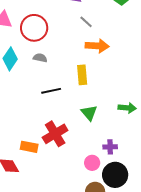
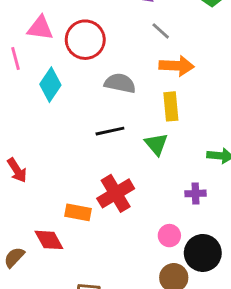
gray semicircle: (40, 58) -> (120, 83), moved, size x1.5
yellow rectangle: (82, 75) -> (171, 106), moved
green triangle: (89, 113) -> (156, 144), moved
purple cross: (110, 147) -> (196, 193), moved

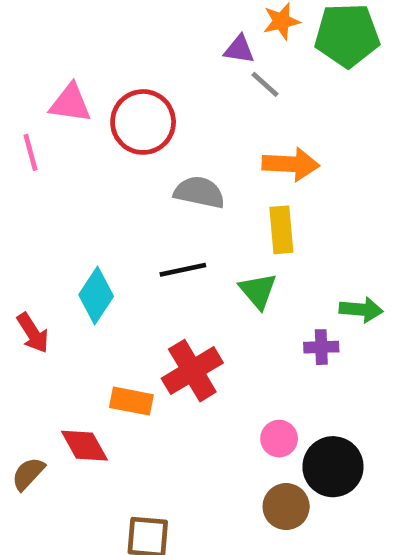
gray line: (161, 31) -> (265, 84), moved
cyan diamond: (50, 85) -> (96, 296), moved
purple cross: (196, 193) -> (321, 347), moved

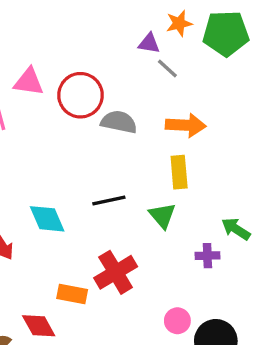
gray semicircle: (199, 192) -> (119, 122), moved
cyan diamond: (96, 296) -> (47, 219), turned -57
green arrow: (361, 310) -> (236, 229), turned -152

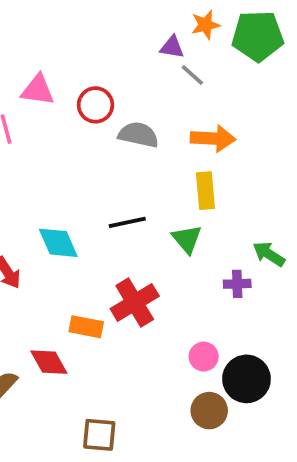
red circle: (80, 95) -> (96, 105), size x0.7

